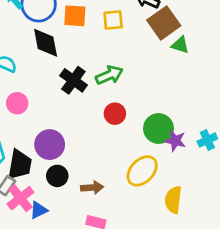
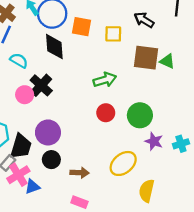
brown square: (164, 23) -> (146, 58), moved, turned 36
black cross: (73, 80) -> (41, 85), moved
green circle: (158, 129) -> (140, 115), moved

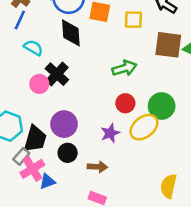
purple star: (154, 141) -> (110, 133), moved, turned 30
yellow ellipse: (123, 163) -> (144, 127), moved

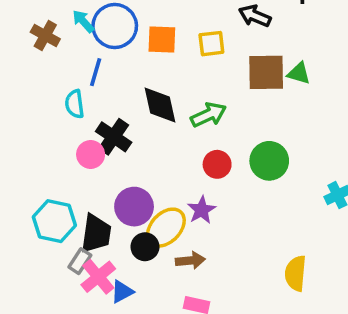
blue line: (20, 20) -> (96, 72), moved
black diamond: (71, 33) -> (160, 105), moved
cyan semicircle: (33, 48) -> (75, 104), turned -120
yellow ellipse: (144, 127) -> (166, 228), moved

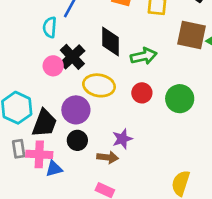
purple star: (202, 210) -> (122, 139), moved
yellow ellipse: (166, 228) -> (99, 85), moved, turned 44
gray rectangle: (80, 261) -> (19, 149), moved, turned -54
pink cross: (98, 277) -> (39, 154), turned 30

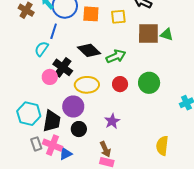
cyan semicircle: (50, 27) -> (42, 49), turned 42
black diamond: (111, 42) -> (89, 50), turned -35
pink cross: (39, 154) -> (52, 145), turned 30
brown arrow: (108, 157) -> (105, 149), moved, turned 70

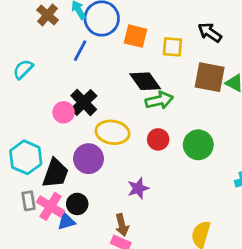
cyan semicircle: (42, 49) -> (23, 69), moved
black diamond: (89, 50) -> (145, 81), moved
black circle: (79, 129) -> (77, 204), moved

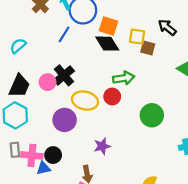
brown square: (210, 77) -> (148, 48), moved, size x0.6
black diamond: (145, 81) -> (107, 44), moved
red circle: (158, 139) -> (112, 96), moved
black trapezoid: (55, 173) -> (19, 86), moved
pink cross: (50, 206) -> (32, 155), turned -30

